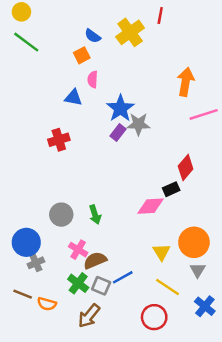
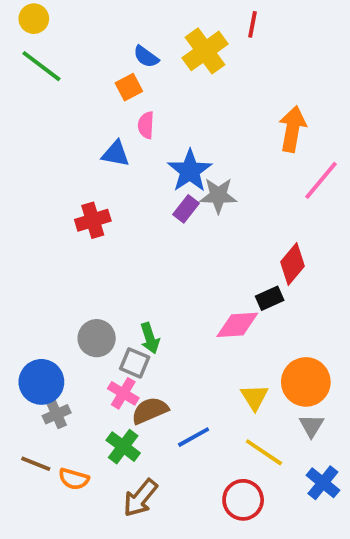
pink line: (204, 114) -> (321, 180), turned -32
gray square: (101, 286) -> (135, 363), moved

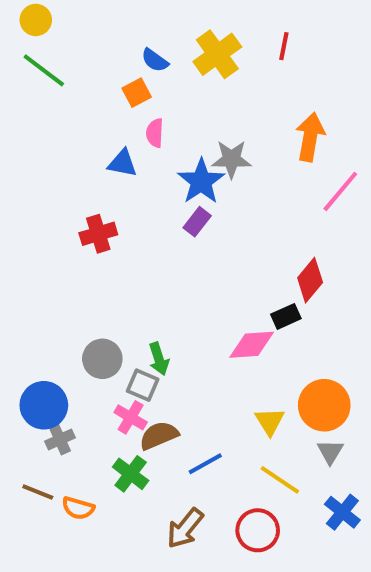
red line: (253, 24) -> (284, 46), moved
gray star: (218, 196) -> (231, 159), moved
brown arrow: (140, 498) -> (185, 528), moved

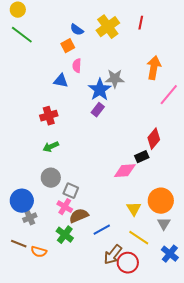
green arrow: (159, 359) -> (51, 147), moved, turned 84
brown arrow: (185, 528) -> (113, 255), moved

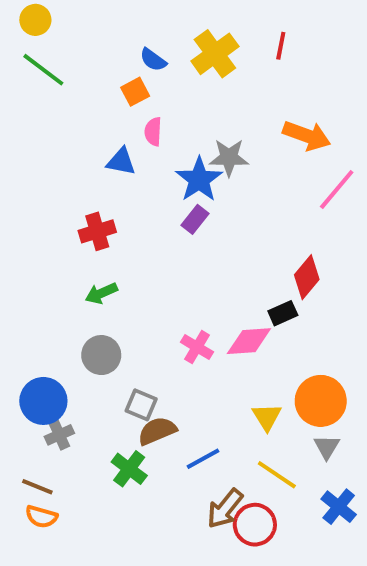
orange arrow: (154, 68) -> (307, 136), turned 100
gray square: (71, 191) -> (141, 405), moved
pink cross: (65, 207) -> (197, 347), moved
orange semicircle: (39, 252) -> (41, 517), moved

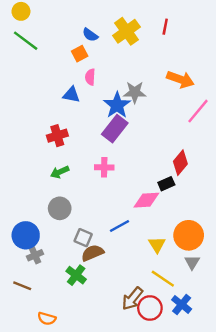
purple rectangle: (195, 219) -> (115, 129), size x1.6
pink cross: (197, 347) -> (104, 167), moved, turned -30
blue line: (203, 459) -> (119, 226), moved
blue cross: (339, 507) -> (182, 304), moved
orange semicircle: (41, 517) -> (47, 319), moved

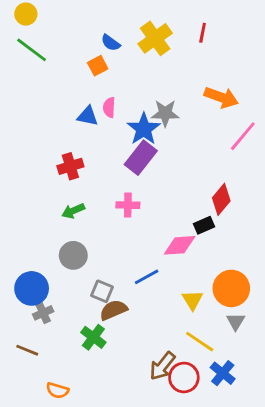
pink semicircle: (90, 77) -> (109, 107), moved

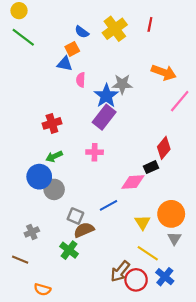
blue triangle: (88, 116) -> (65, 64), moved
blue circle: (32, 288) -> (39, 177), moved

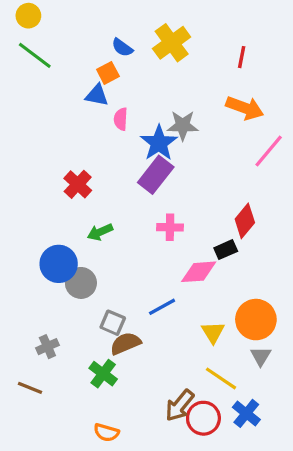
red line: (150, 24) -> (242, 57), moved
red cross: (52, 123) -> (78, 184), turned -30
pink cross: (95, 152) -> (170, 227), moved
green arrow: (54, 156) -> (100, 232), moved
orange semicircle: (42, 289) -> (106, 433), moved

